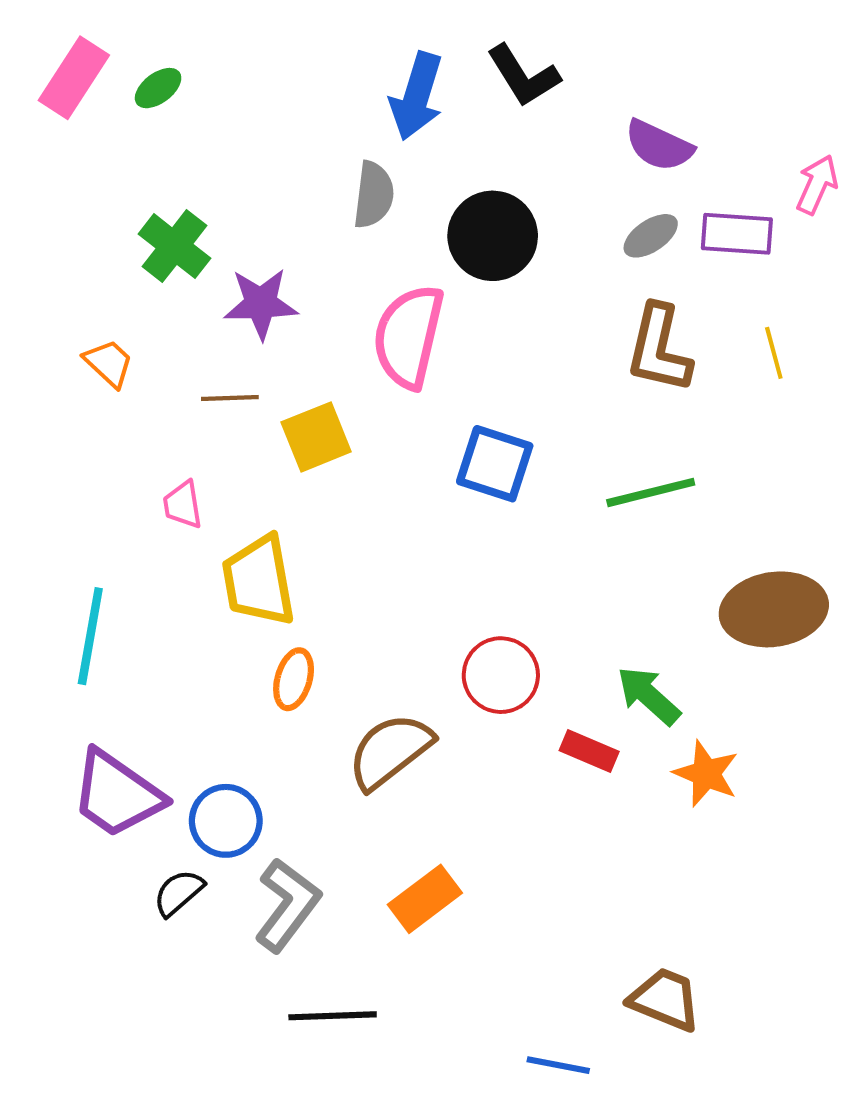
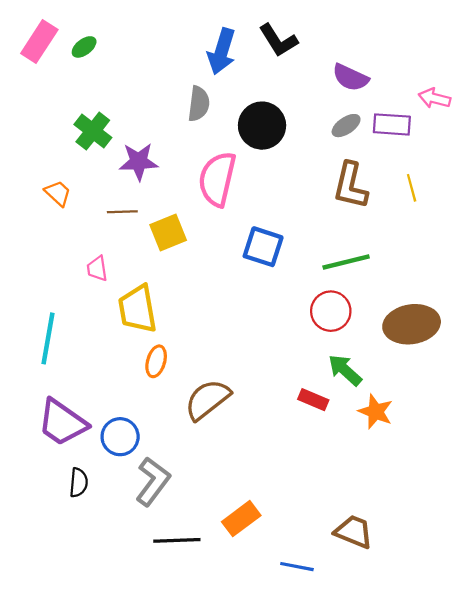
pink arrow: (817, 185) -> (434, 98), turned -100
red circle: (501, 675) -> (331, 311), moved
black semicircle: (179, 893) -> (79, 483), moved, turned 136
orange rectangle: (425, 899) -> (241, 519), moved

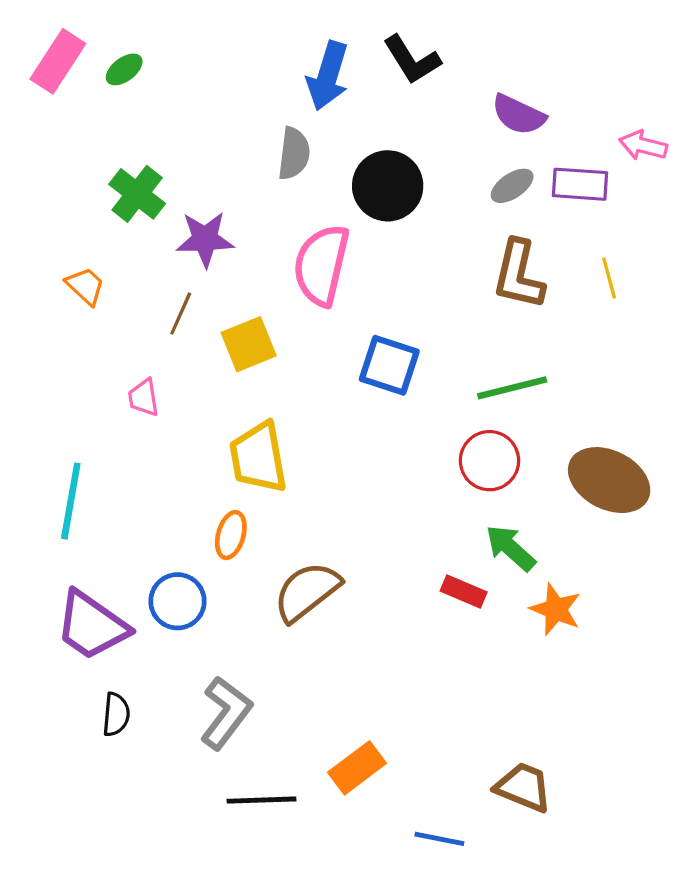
brown line: (122, 212) -> (181, 314), turned -64
yellow trapezoid: (138, 309) -> (258, 457), moved
brown ellipse: (412, 324) -> (609, 480), turned 36
blue circle: (120, 437) -> (177, 601), moved

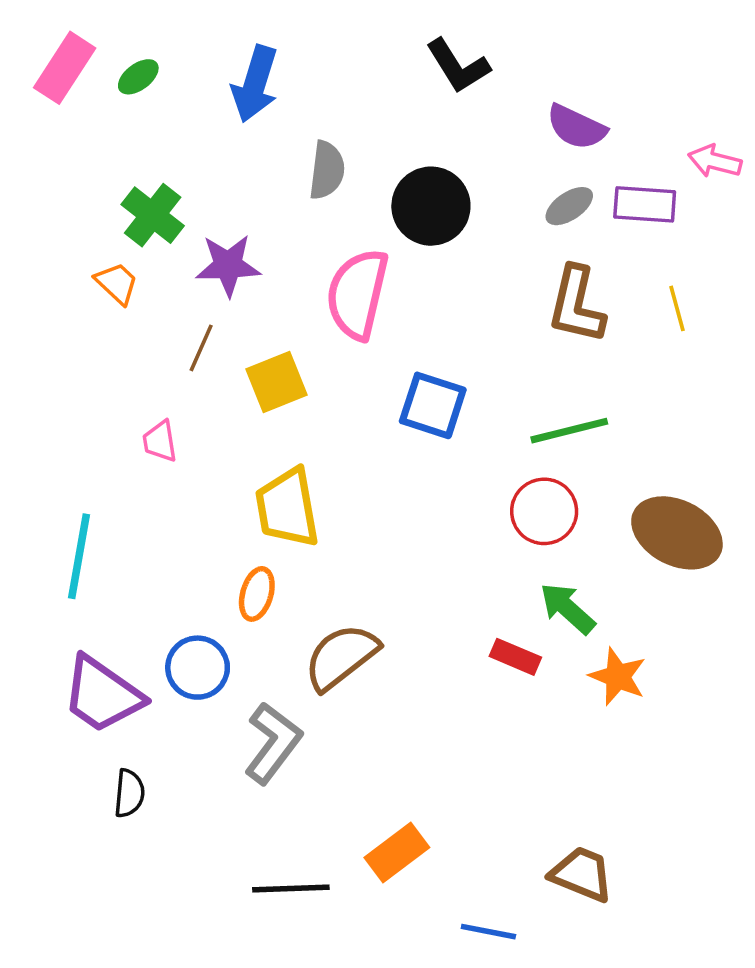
blue arrow: (328, 76) -> (255, 84), moved
orange trapezoid: (85, 286) -> (117, 283), moved
gray L-shape: (226, 713) -> (273, 743), moved

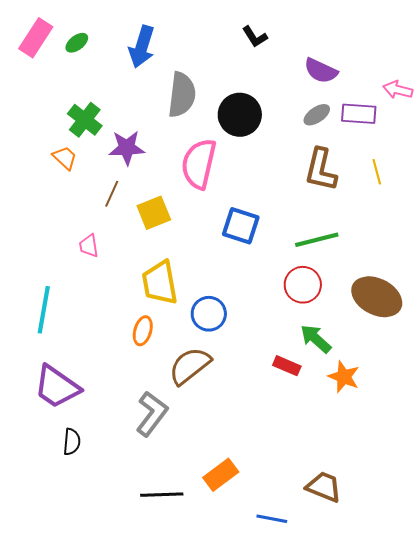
black L-shape: (458, 66) -> (255, 37), size x0.7
gray semicircle: (327, 170) -> (182, 95), size x1.4
blue circle: (198, 668) -> (209, 314), moved

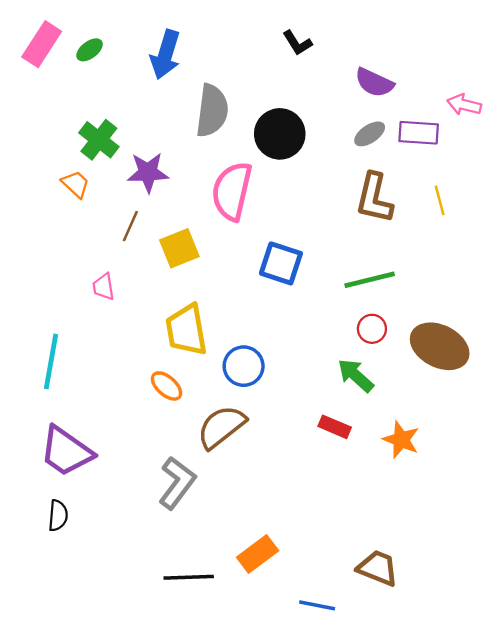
red circle: (303, 285) -> (372, 329), moved, size x0.7
orange ellipse: (143, 331) -> (167, 386), turned -64
green arrow: (316, 339) -> (356, 375), moved
black semicircle: (72, 442) -> (58, 516), moved

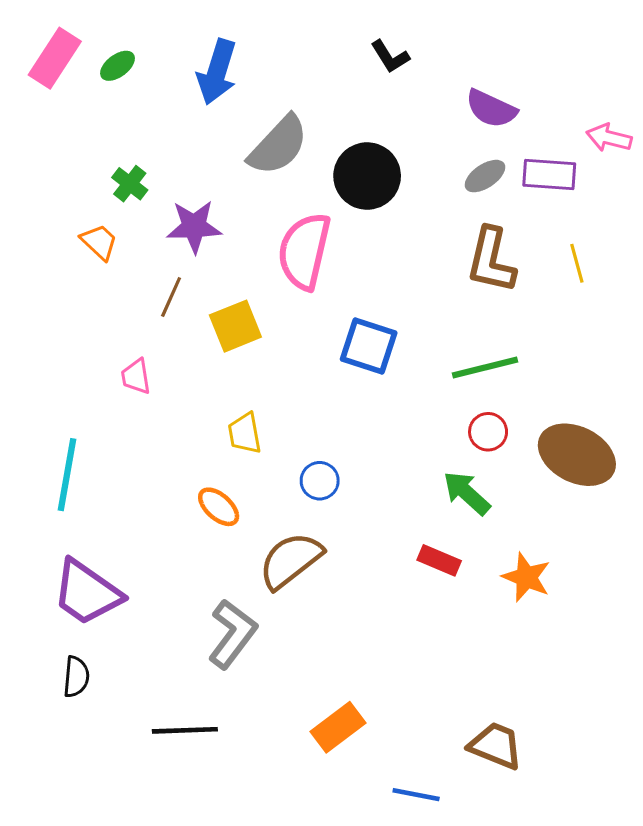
gray semicircle: (212, 111) -> (278, 145), turned 36
green cross: (99, 140) -> (130, 184), size x0.7
yellow trapezoid: (186, 330) -> (245, 433), size x0.6
blue circle: (244, 366) -> (320, 481), size x0.7
black line: (189, 577) -> (185, 730), moved

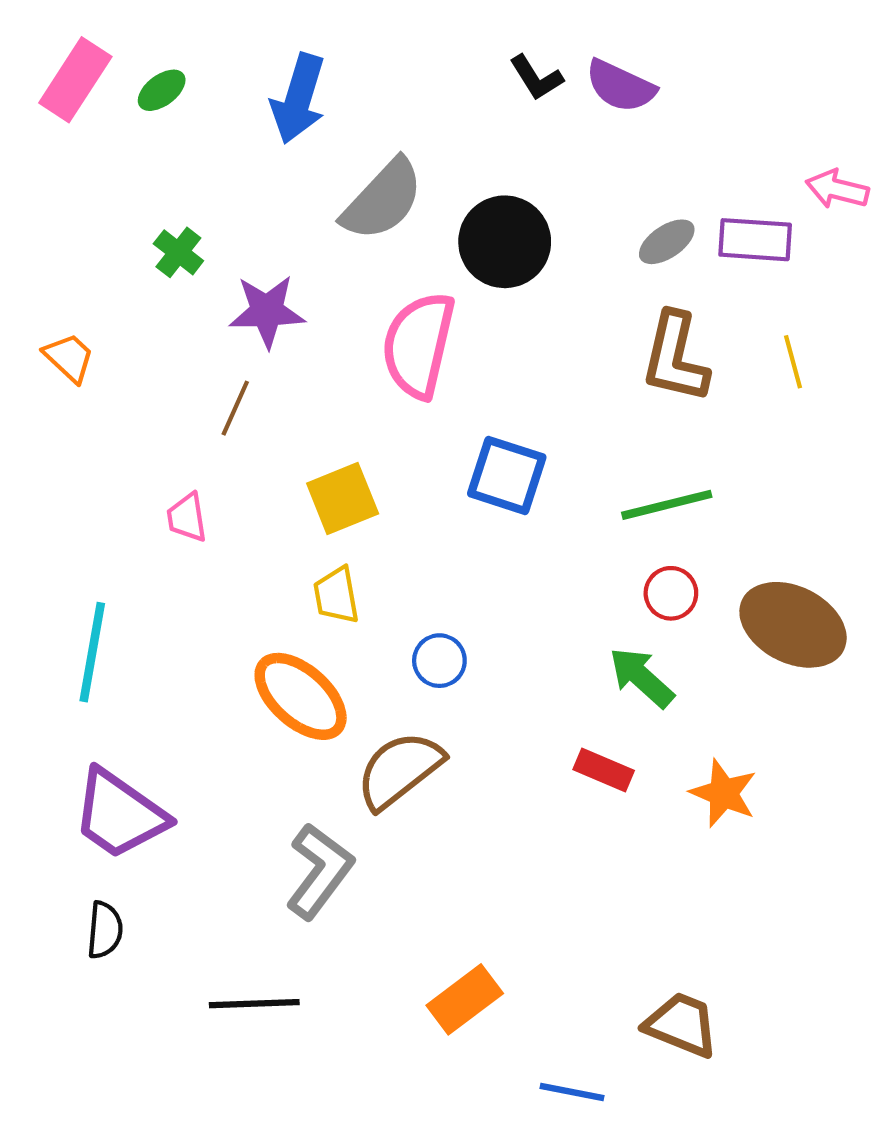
purple semicircle: (491, 109) -> (620, 86), moved
orange trapezoid: (99, 242) -> (69, 358), moved
yellow square: (235, 326) -> (343, 499), moved
orange ellipse: (219, 507) -> (301, 696), size x1.6

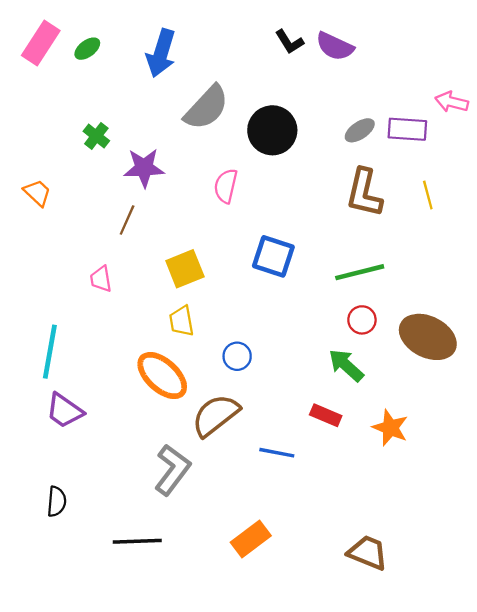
pink semicircle: (418, 345) -> (226, 186), size x0.6
purple trapezoid: (120, 814) -> (65, 411), moved, size x0.7
blue line: (572, 1092) -> (277, 453), moved

